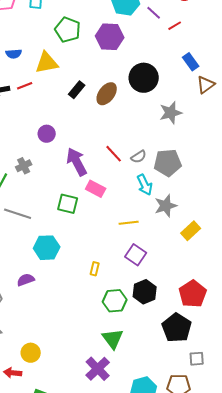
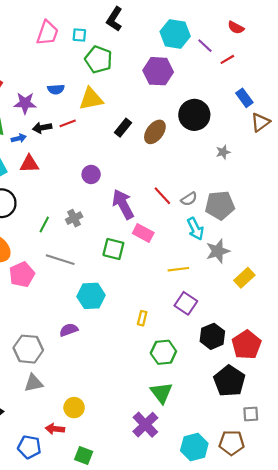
green pentagon: (68, 30) -> (99, 59), moved
gray star: (171, 113) -> (223, 152), size x0.6
gray cross: (24, 166) -> (74, 218), moved
black hexagon: (145, 292) -> (212, 336), moved

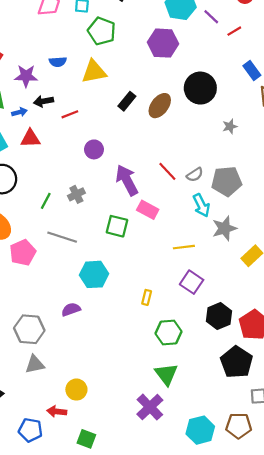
red line: (68, 123) -> (70, 114), moved

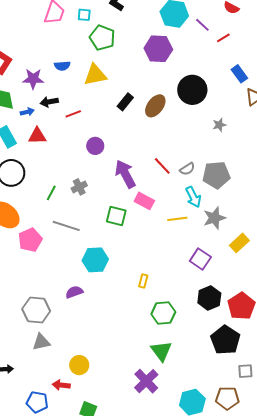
yellow line: (184, 247) -> (177, 219), moved
purple square: (192, 282) -> (200, 259), moved

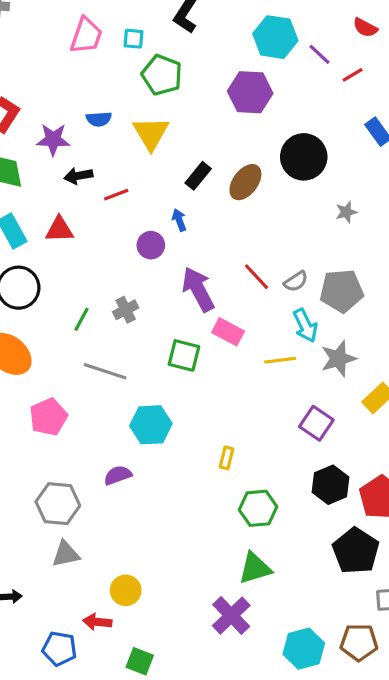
yellow triangle: (95, 75) -> (151, 133), turned -50
blue arrow: (27, 112) -> (179, 220), moved, turned -96
pink pentagon: (30, 240) -> (48, 417), moved
green triangle: (161, 351) -> (255, 568), turned 50

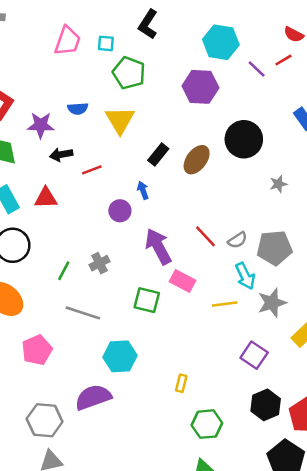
purple line: (319, 54) -> (257, 69), moved
red line: (353, 75) -> (283, 60), moved
purple semicircle: (118, 475) -> (93, 397), size x1.6

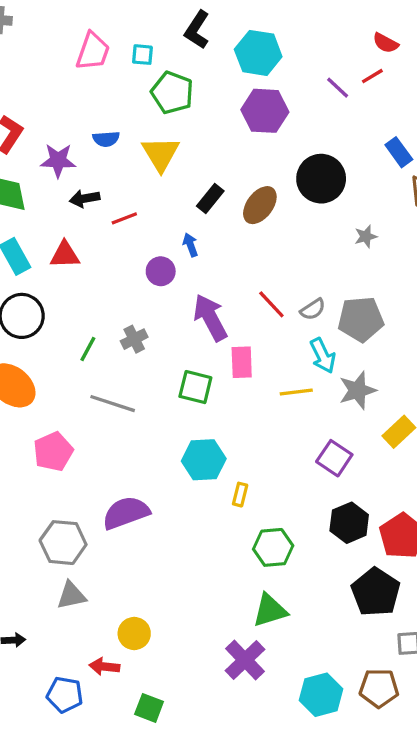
cyan hexagon: (221, 42) -> (258, 53), moved
pink rectangle: (183, 281) -> (242, 362), turned 60
cyan hexagon: (120, 356) -> (204, 460), moved

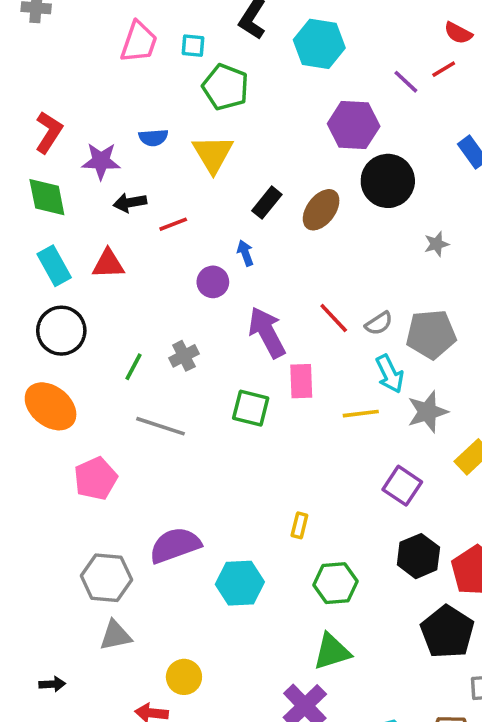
purple hexagon: (265, 111) -> (354, 125), moved
cyan hexagon: (204, 460) -> (240, 583), moved

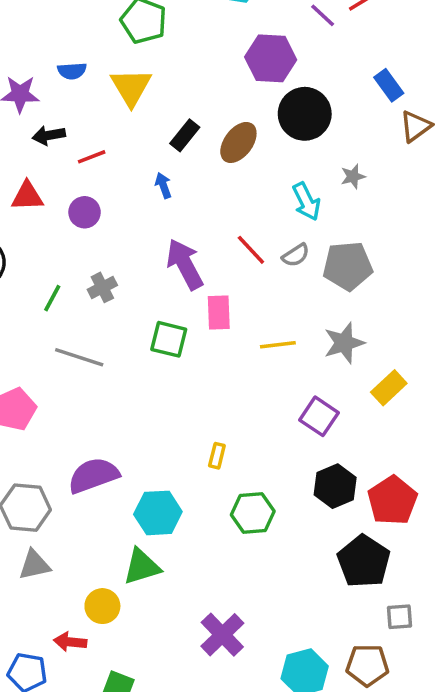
purple circle: (213, 282) -> (85, 212), moved
cyan arrow: (390, 374) -> (306, 202), moved
green triangle: (332, 652) -> (142, 567), moved

